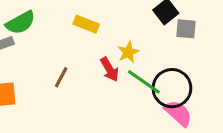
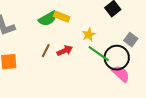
green semicircle: (21, 23) -> (48, 19), moved
gray square: (186, 29) -> (131, 40), moved, turned 32
red arrow: (110, 69) -> (65, 51), moved, turned -84

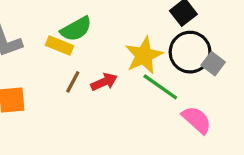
yellow rectangle: (62, 17) -> (60, 45), moved
yellow star: (89, 35) -> (144, 55), size x1.6
black circle: (117, 58) -> (190, 52), moved

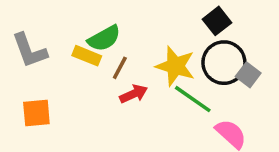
yellow star: (144, 55) -> (175, 66), turned -30
brown line: (73, 82) -> (120, 68), moved

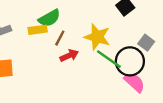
yellow rectangle: (87, 56) -> (38, 30), turned -30
black circle: (224, 63) -> (130, 61), moved

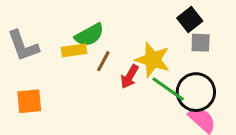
gray square: (146, 43) -> (201, 43), moved, turned -35
red arrow: (69, 56) -> (130, 77), moved, turned 144

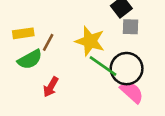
green semicircle: (89, 35) -> (30, 59), moved
red arrow: (130, 77) -> (51, 87), moved

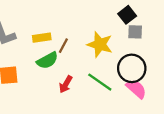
green line: (103, 66) -> (100, 82), moved

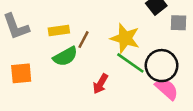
gray square: (135, 32) -> (178, 23), moved
green line: (100, 82) -> (130, 63), moved
red arrow: (66, 84) -> (100, 84), moved

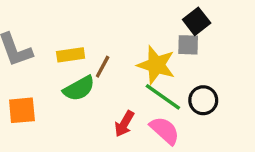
gray square: (178, 23) -> (188, 45), moved
black circle: (162, 66) -> (203, 100), size x0.7
pink semicircle: (167, 89) -> (165, 130), moved

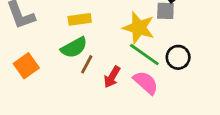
yellow rectangle: (71, 55) -> (80, 19), moved
brown line: (103, 67) -> (87, 64), moved
orange square: (22, 110) -> (26, 66), turned -30

